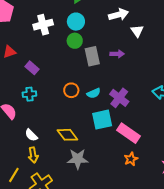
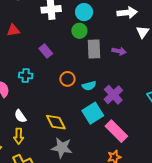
purple rectangle: (32, 68) -> (46, 51), moved
cyan square: (102, 120) -> (93, 113), turned -30

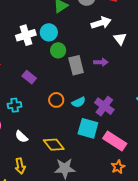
cyan circle: (84, 12) -> (49, 32), moved
cyan square: (93, 113) -> (88, 128), turned -30
white semicircle: (20, 116) -> (21, 137), moved

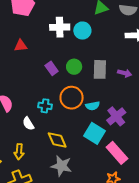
green circle: (58, 50) -> (74, 67), moved
orange circle: (56, 100) -> (72, 98), size x1.5
cyan cross: (15, 105) -> (45, 106), moved

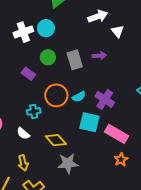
green circle: (74, 67) -> (48, 57), moved

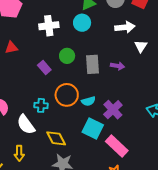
cyan circle: (46, 28) -> (82, 23), moved
white semicircle: (23, 133) -> (26, 125), size x1.5

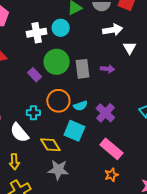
cyan circle: (82, 23) -> (61, 28), moved
green circle: (67, 56) -> (57, 62), size x1.6
cyan square: (93, 129) -> (74, 131), moved

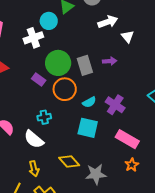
cyan circle: (61, 28) -> (49, 21), moved
orange circle: (58, 101) -> (65, 89), moved
yellow diamond: (50, 145) -> (69, 162), moved
gray star: (58, 170) -> (96, 174), moved

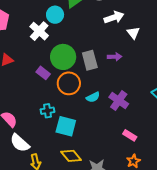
white cross: (33, 38) -> (39, 31), turned -30
cyan square: (88, 128) -> (66, 126), moved
white semicircle: (34, 139) -> (20, 143), moved
pink rectangle: (127, 139) -> (130, 135), size x0.6

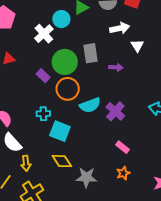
gray rectangle: (90, 60) -> (90, 53), moved
cyan semicircle: (93, 97) -> (90, 105), size x1.5

